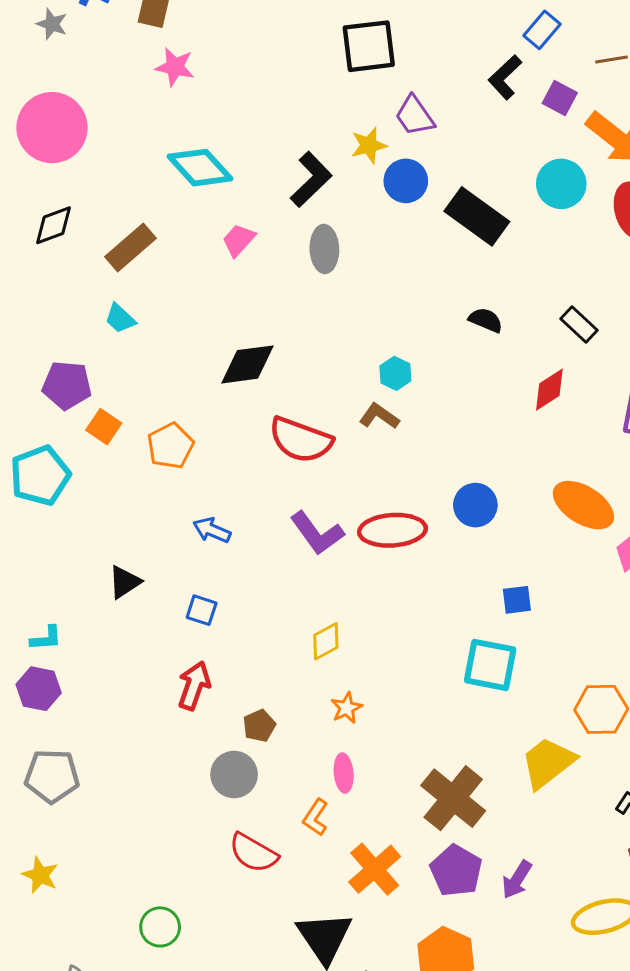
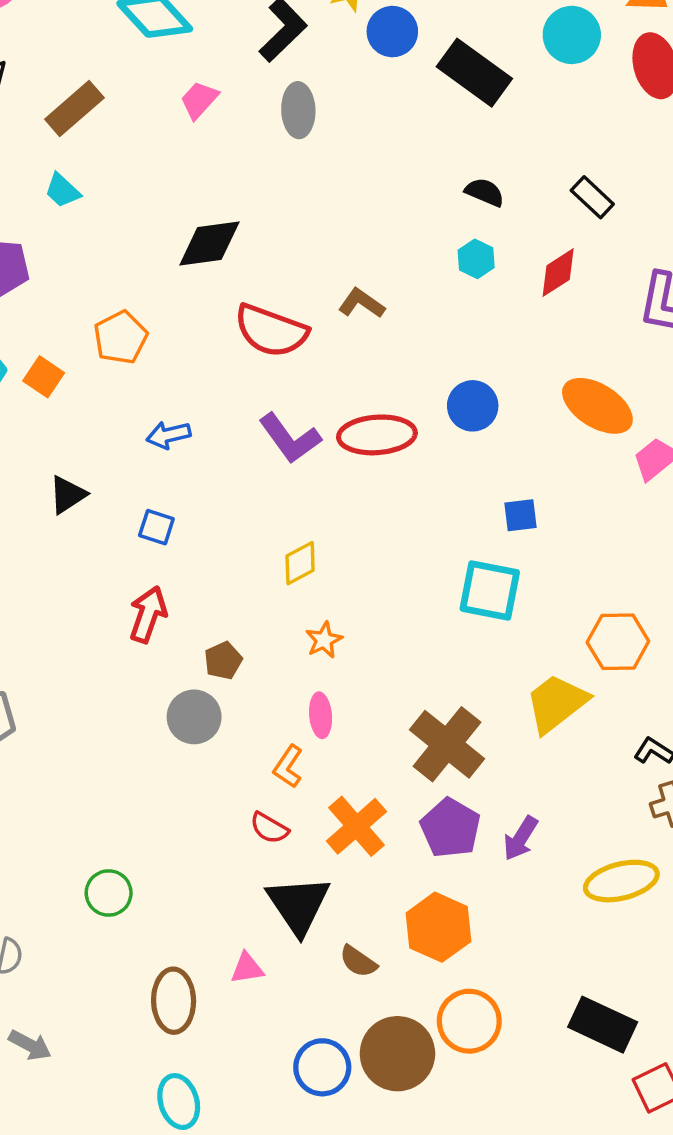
cyan hexagon: (395, 373) -> (476, 259), moved
orange square: (104, 427) -> (44, 377), moved
blue arrow: (212, 530) -> (168, 435), turned -36
red semicircle: (253, 853) -> (269, 828), moved, size x0.7

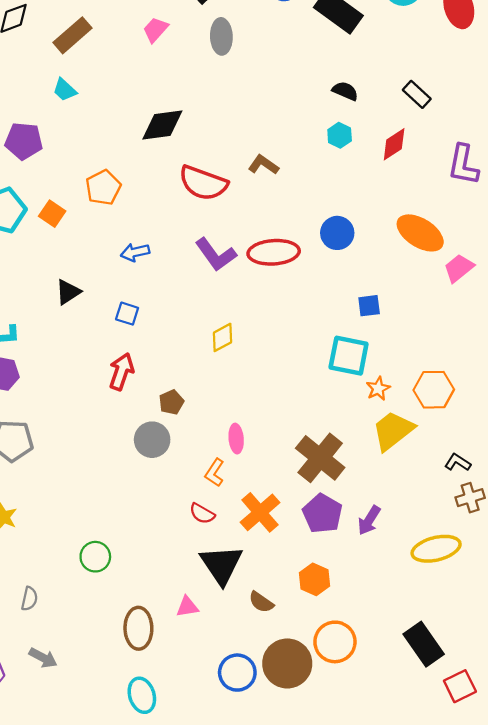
orange star: (324, 640) -> (378, 389), moved
orange hexagon: (438, 927) -> (315, 579), size x0.7
black rectangle: (603, 1025) -> (424, 644), turned 30

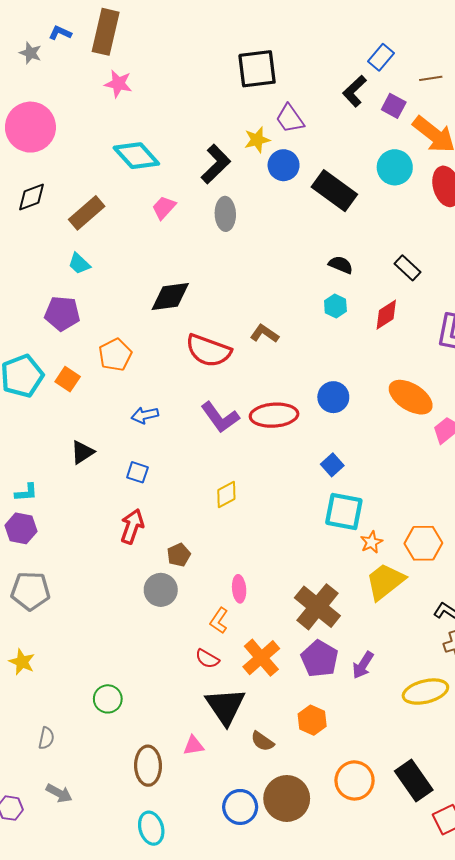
purple pentagon: (24, 141) -> (62, 313), moved
blue square: (369, 306) -> (332, 465), moved, turned -35
orange circle: (335, 642) -> (355, 780), moved

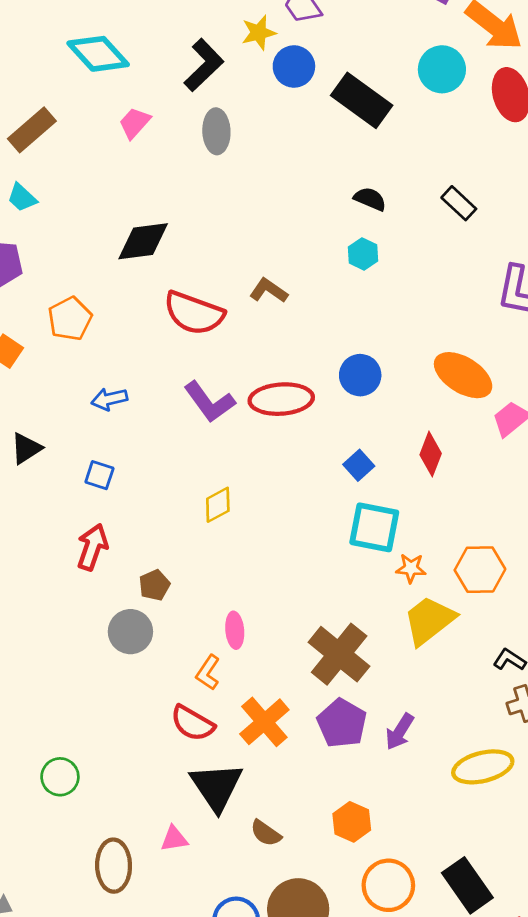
red diamond: (386, 315) -> (431, 454), moved, turned -36
orange star: (371, 542) -> (411, 568), turned 30
red semicircle: (207, 659) -> (192, 723), size x1.4
orange hexagon: (312, 720) -> (352, 822), moved

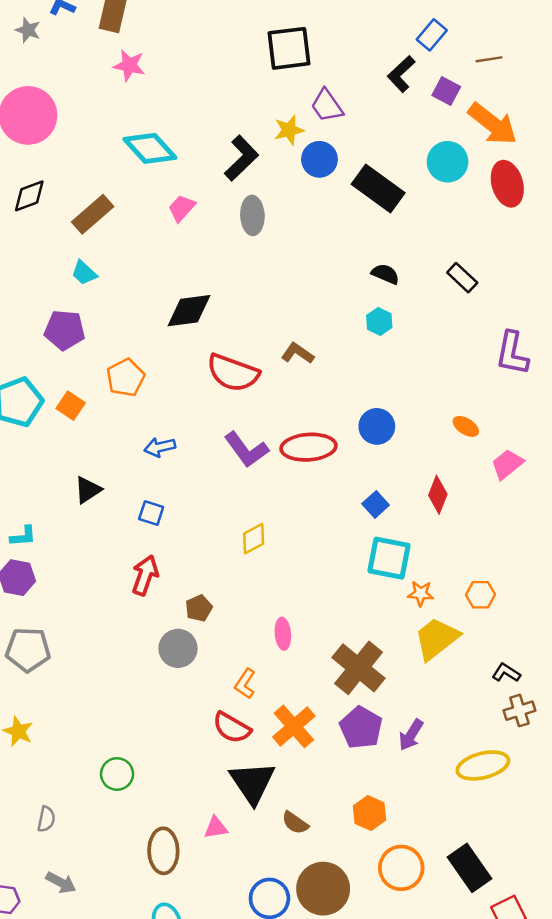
orange ellipse: (463, 375) -> (466, 426), size x0.5
orange hexagon: (480, 570) -> (480, 595), size x0.7
pink ellipse: (235, 630) -> (283, 634), moved

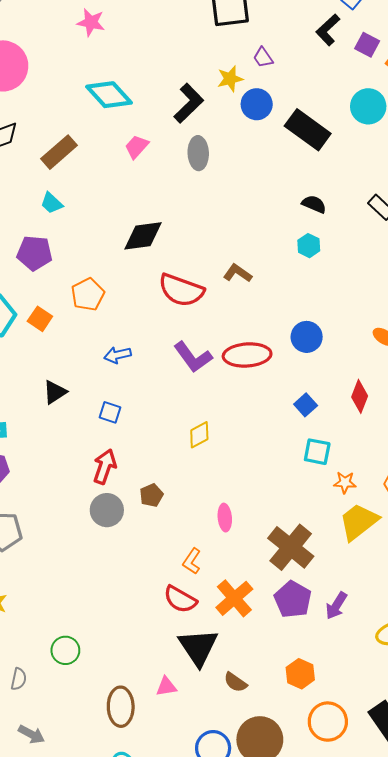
purple trapezoid: (327, 106) -> (263, 57), size x0.7
cyan square: (389, 558) -> (317, 452), size x0.7
gray circle: (178, 648) -> (107, 510), moved
green circle: (117, 774) -> (65, 650), moved

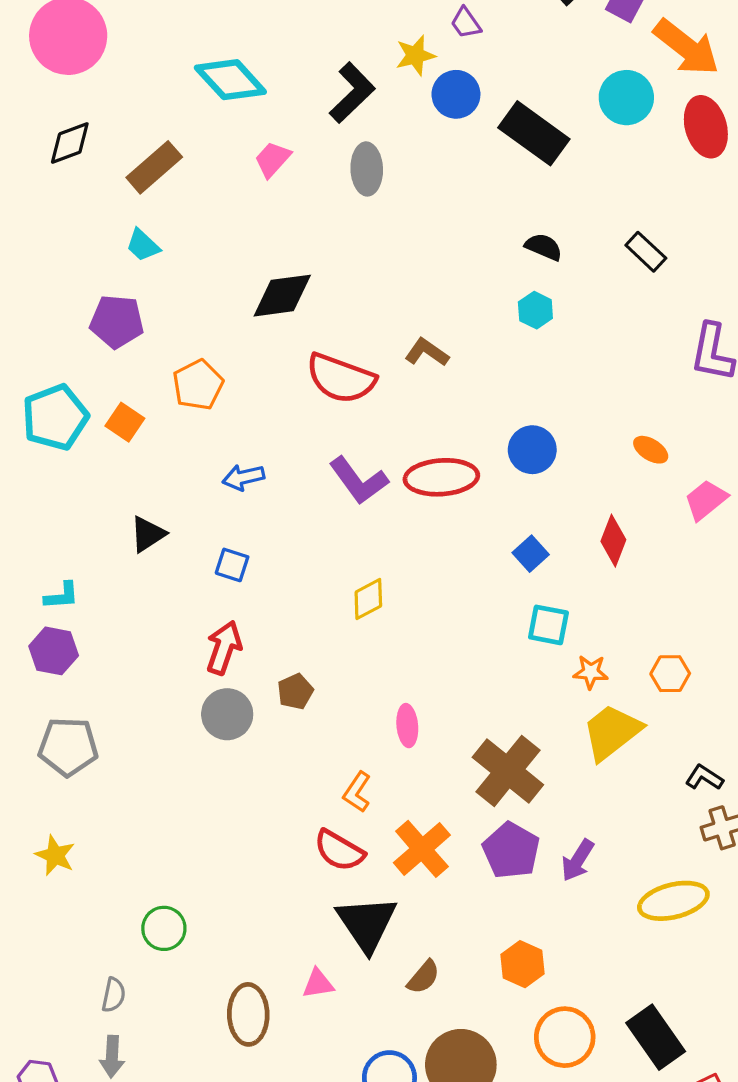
gray semicircle: (19, 679) -> (114, 995), moved
brown semicircle: (235, 682) -> (424, 977), turned -85
gray arrow: (31, 734) -> (112, 1057), turned 65

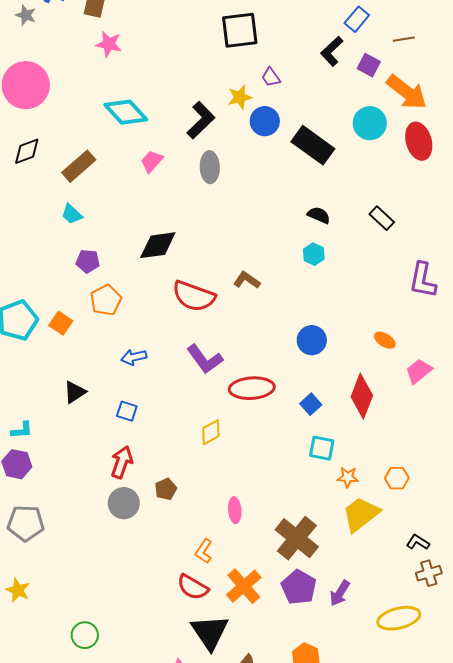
purple pentagon: (117, 322) -> (88, 261), moved, size x0.7
red ellipse: (441, 477) -> (252, 388), moved
red diamond: (613, 541) -> (362, 396), size x1.4

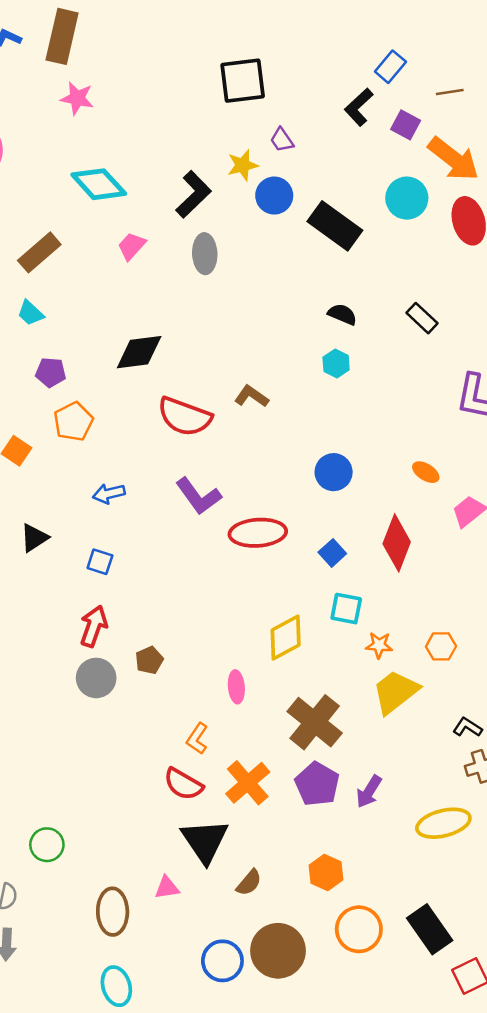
yellow diamond: (211, 432) -> (286, 638), moved, size x1.4

